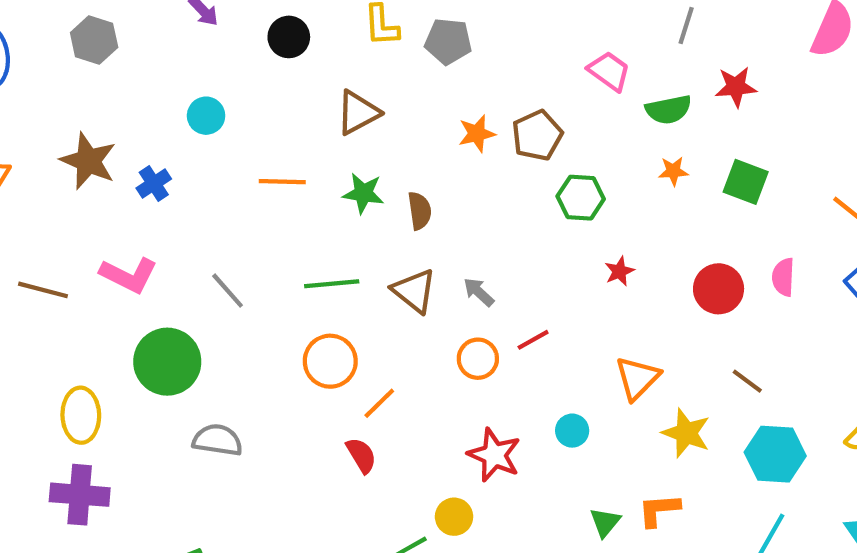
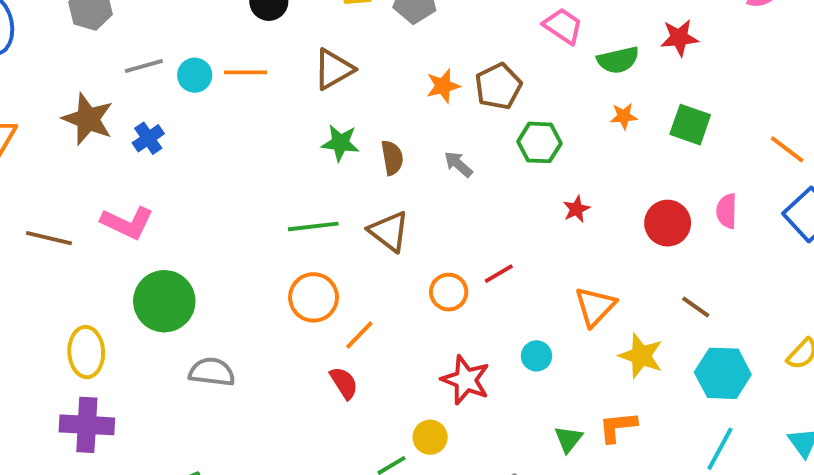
orange line: (282, 182) -> (245, 72), moved
gray line: (228, 291) -> (144, 66), moved, turned -63
gray arrow: (479, 292) -> (458, 164), moved

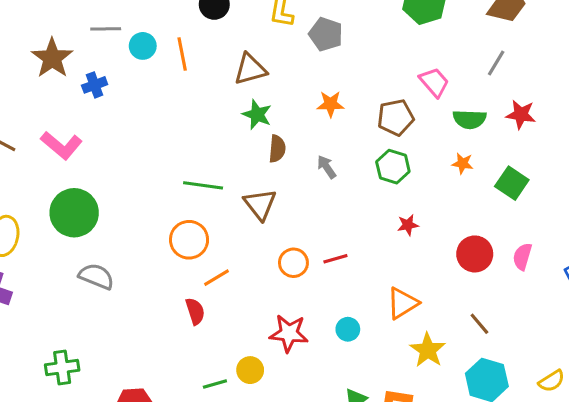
orange line: (245, 72) -> (182, 54), turned 64
brown pentagon: (498, 86) -> (396, 117), moved
green star: (340, 143) -> (257, 115), moved
red star: (466, 380) -> (289, 333), turned -30

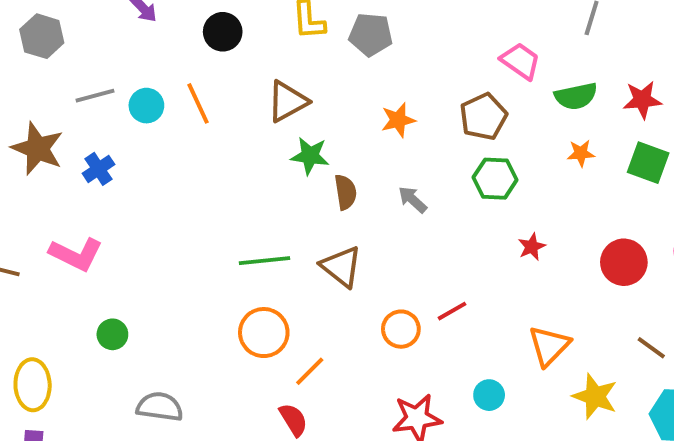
red star: (521, 115) -> (642, 100), moved
green circle: (74, 213) -> (112, 334), size x0.5

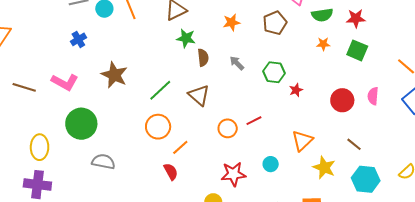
brown star: (37, 149) -> (114, 75), moved
green hexagon: (495, 179) -> (274, 72), moved
green line: (264, 261) -> (160, 90), turned -40
green circle: (112, 334) -> (81, 124), size x2.0

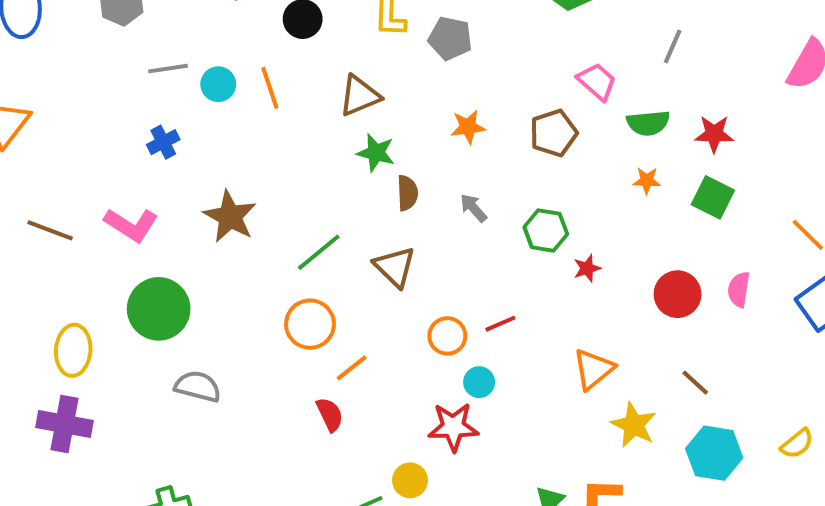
cyan circle: (271, 164) -> (479, 382), moved

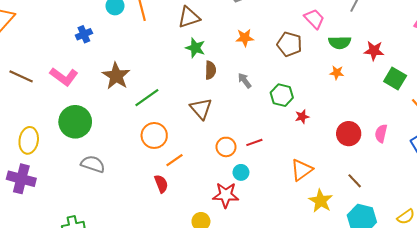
brown pentagon: (553, 133) -> (289, 44), turned 30
green square: (713, 197) -> (395, 78), moved
green line: (319, 252) -> (147, 98), moved

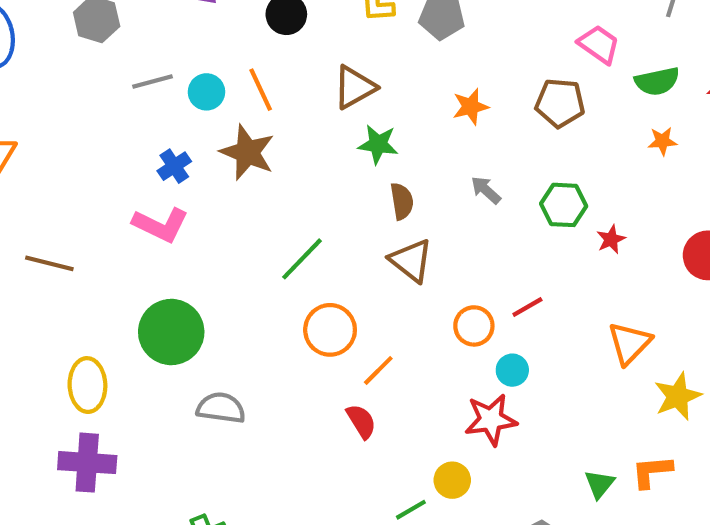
blue cross: (84, 34) -> (174, 166), moved
brown semicircle: (210, 70) -> (402, 201), moved
brown star: (116, 76) -> (247, 152), moved
pink L-shape: (64, 77) -> (161, 225), moved
yellow star: (321, 201) -> (678, 396), turned 30

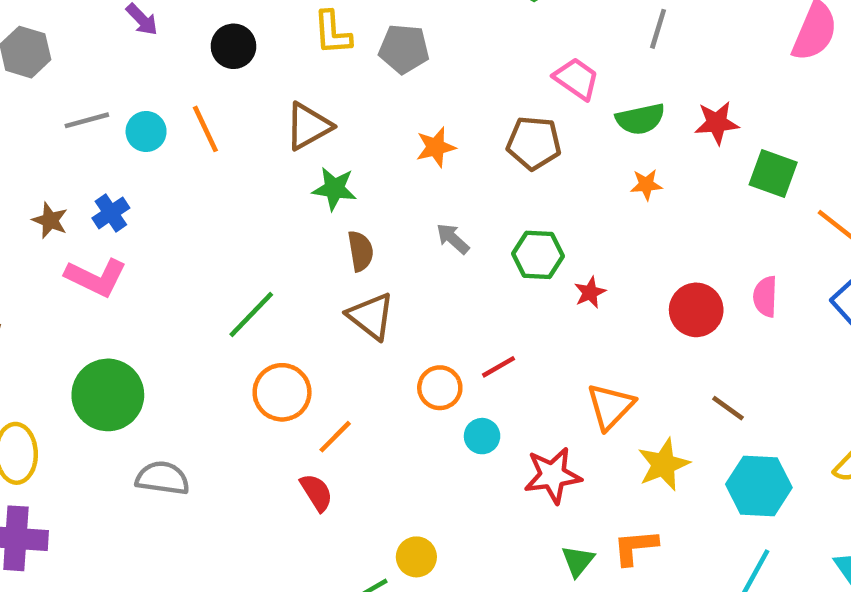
brown star: (247, 152) -> (50, 220), moved, size x0.6
red star: (491, 420) -> (553, 475), moved

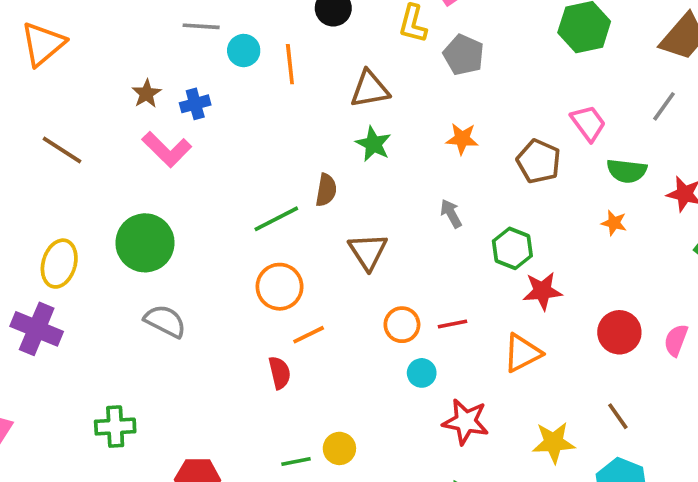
brown semicircle: (361, 251) -> (326, 190), moved
red star: (590, 292) -> (542, 291), size x1.5
orange triangle: (611, 406) -> (522, 353), moved

